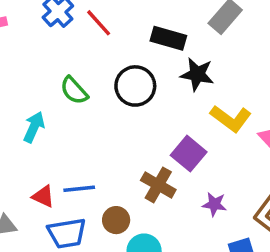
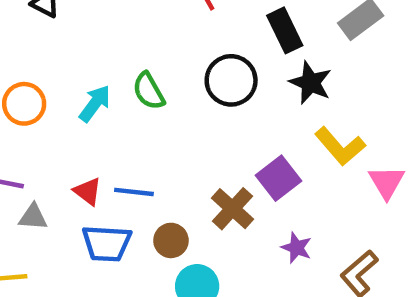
black rectangle: (168, 38) -> (285, 30), turned 36
green semicircle: (74, 90) -> (149, 91), moved

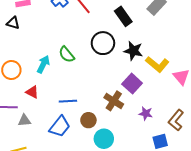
black star: (310, 83) -> (133, 51), moved
red triangle: (88, 191) -> (32, 92), moved
blue trapezoid: (107, 243) -> (60, 127), turned -45

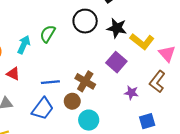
green semicircle: (67, 54) -> (48, 34), turned 72
brown cross: (114, 101) -> (85, 81), moved
brown L-shape: (176, 120) -> (157, 82), moved

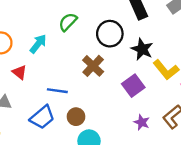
green semicircle: (48, 34) -> (68, 22), moved
brown cross: (85, 81) -> (93, 66), moved

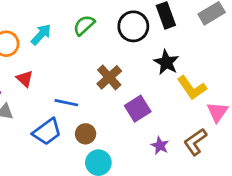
black circle: (110, 34) -> (133, 26), moved
cyan arrow: (38, 44) -> (41, 35), moved
purple square: (133, 86) -> (138, 109), moved

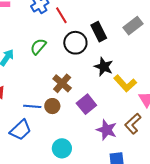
brown circle: (86, 134) -> (52, 106), moved
purple star: (160, 146) -> (107, 130), size x1.5

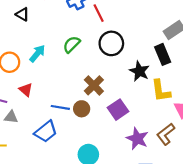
black rectangle: (99, 32) -> (163, 54), moved
yellow L-shape: (125, 83) -> (161, 91), turned 30

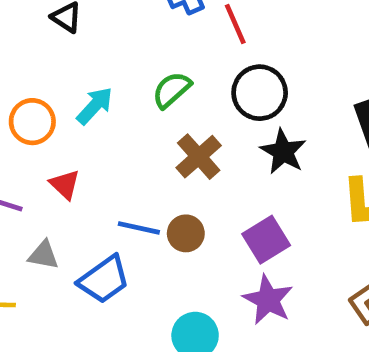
black star: (139, 71) -> (283, 152), moved
brown cross: (94, 85) -> (199, 157), moved
gray triangle: (11, 117) -> (43, 255), moved
purple star: (137, 139) -> (268, 300), moved

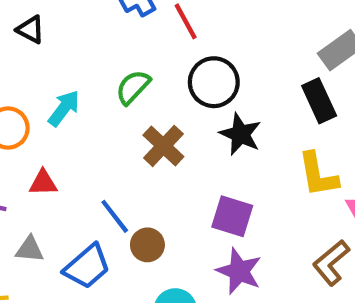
red triangle: (65, 184) -> (43, 183), turned -40
blue line: (139, 228) -> (115, 216), turned 45
brown circle: (186, 233) -> (147, 245), moved
purple square: (266, 240) -> (232, 216), turned -36

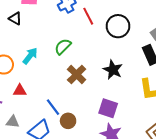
black circle: (214, 82) -> (118, 26), moved

